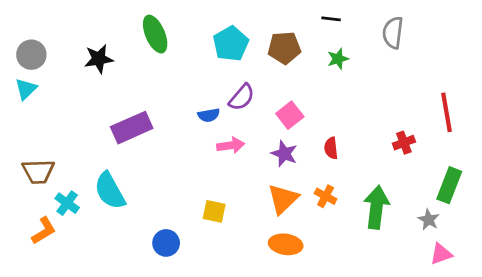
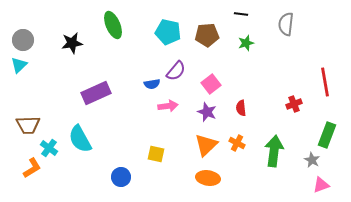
cyan pentagon: (231, 44) -> (168, 32), turned -30

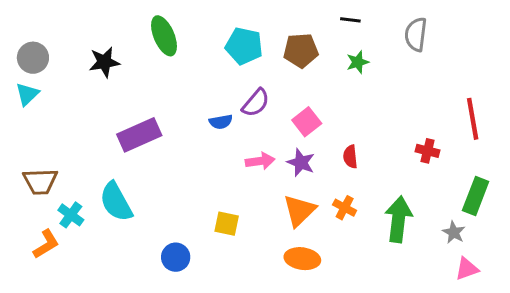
red cross: (294, 104) -> (428, 151), turned 35
pink arrow: (168, 106) -> (260, 161), moved

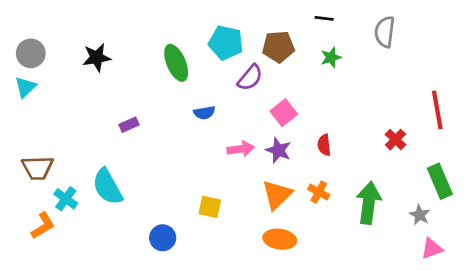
green ellipse: (164, 36) -> (176, 63), moved
purple semicircle: (256, 103) -> (250, 78), moved
purple rectangle: (139, 135) -> (129, 125), size x0.5
red cross: (428, 151) -> (395, 140), turned 30
green rectangle: (476, 196) -> (440, 181), turned -44

